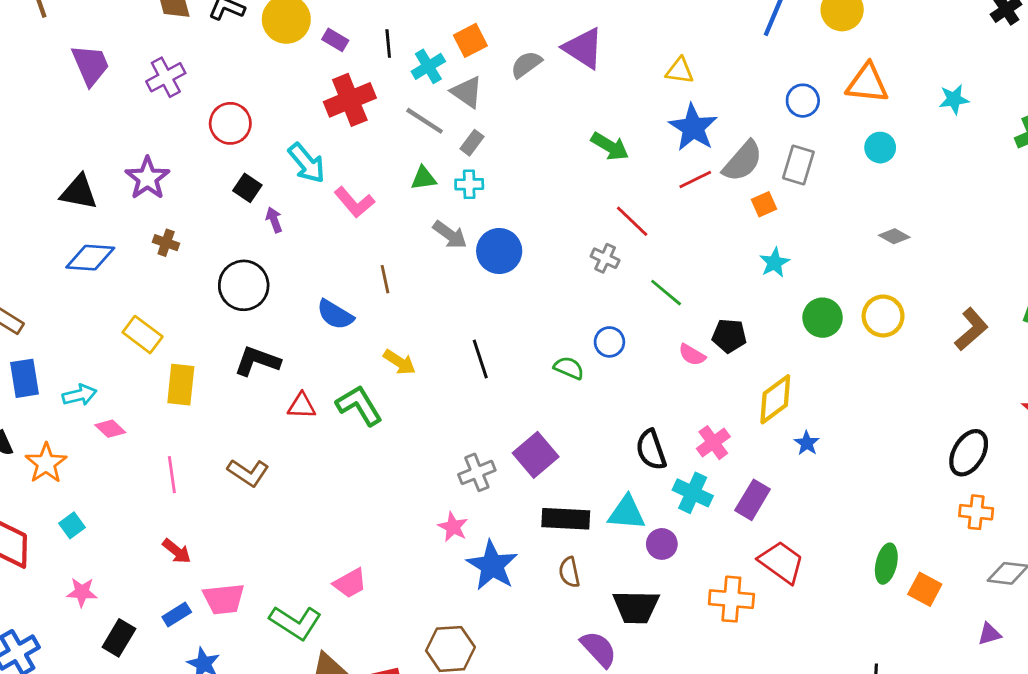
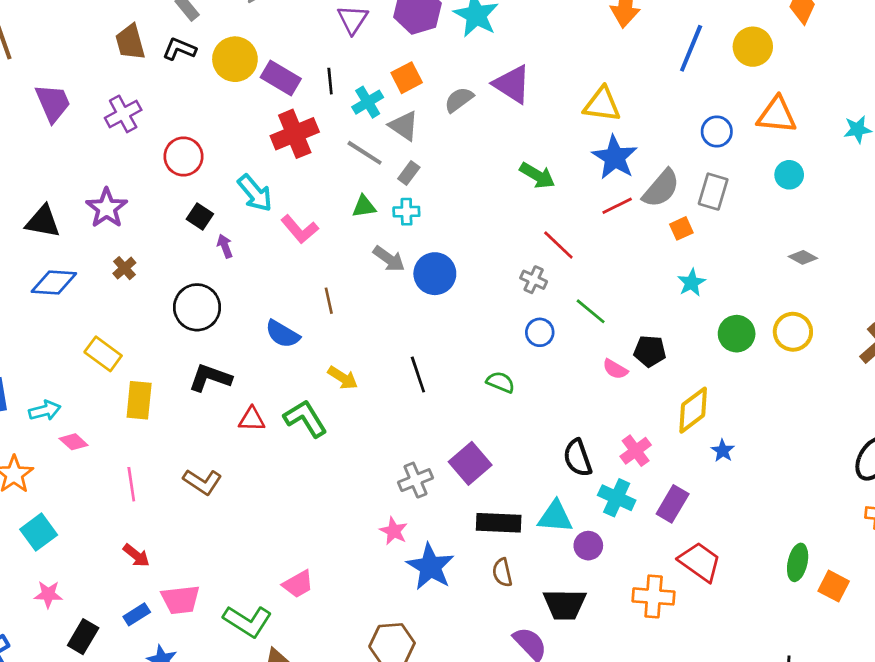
purple rectangle: (335, 40) -> (281, 78), size x1.6
yellow triangle: (680, 71) -> (602, 104), size x1.4
brown cross: (166, 243) -> (124, 268), turned 30
blue circle: (609, 342) -> (540, 332), moved
cyan square: (72, 525) -> (39, 532), size x1.5

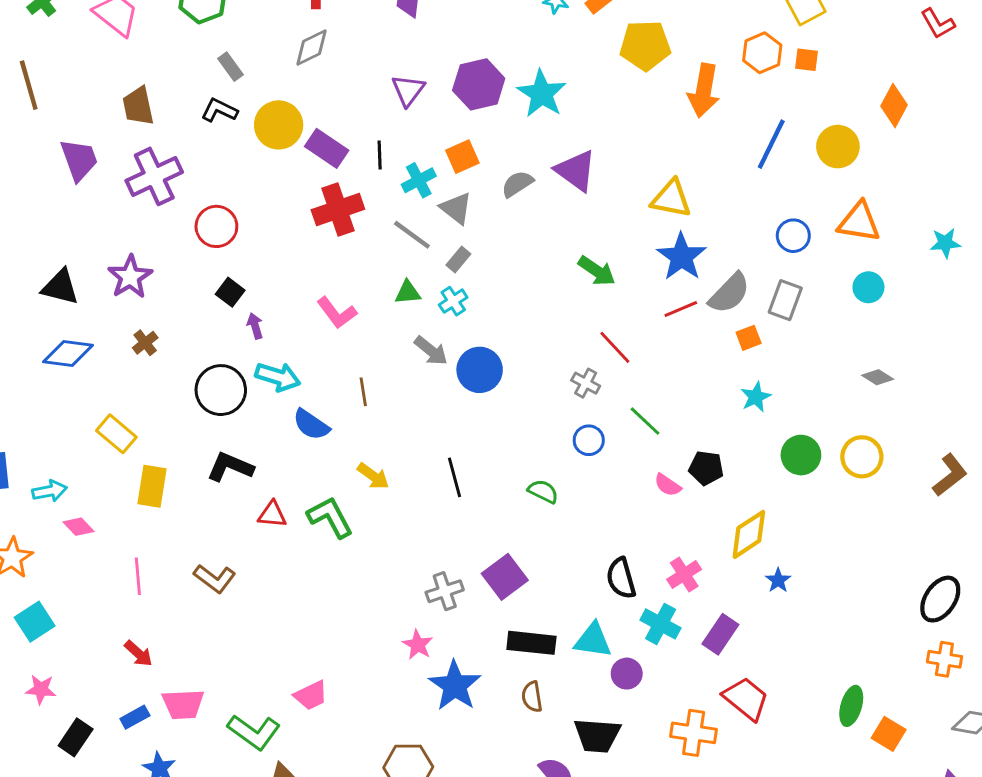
brown trapezoid: (130, 42) -> (138, 106), moved
purple cross: (123, 114) -> (154, 176), size x1.4
cyan arrow: (255, 193) -> (278, 377), moved, turned -36
cyan cross: (406, 212) -> (453, 301), turned -35

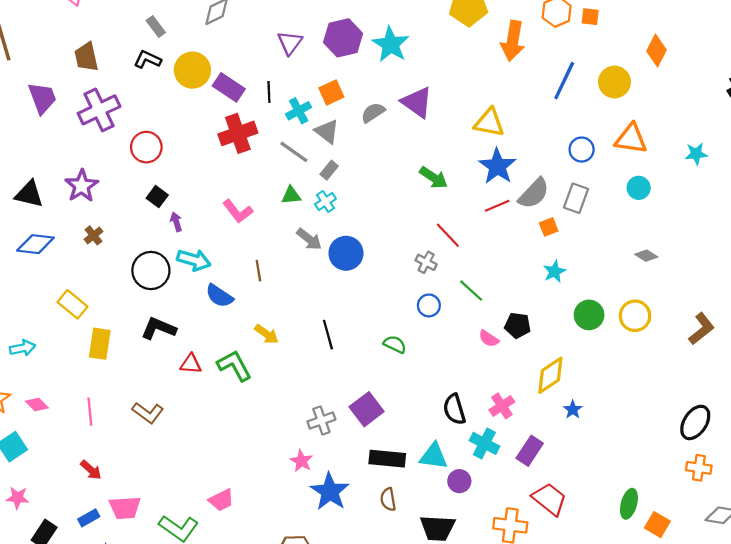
pink diamond: (79, 527) -> (37, 404), moved

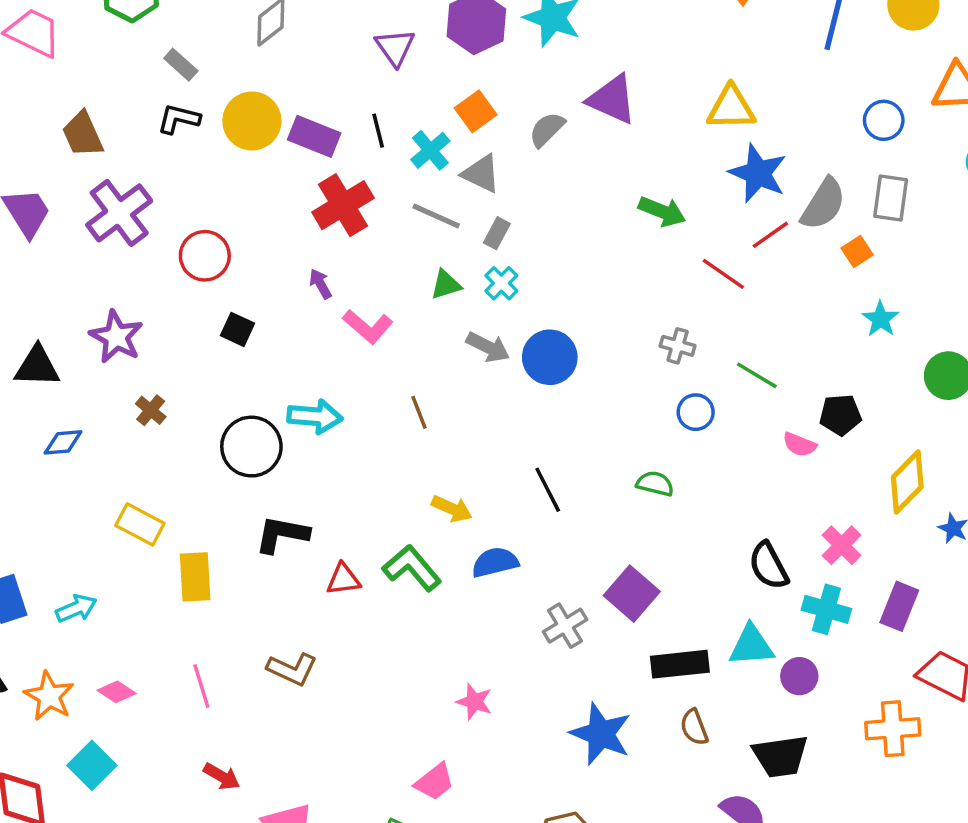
purple arrow: (176, 222) -> (320, 284), moved
red line: (448, 235) -> (723, 274), moved
blue diamond: (35, 244) -> (63, 442), size x0.7
blue semicircle: (219, 296) -> (495, 562), moved, turned 144
pink star: (301, 461) -> (474, 702), moved

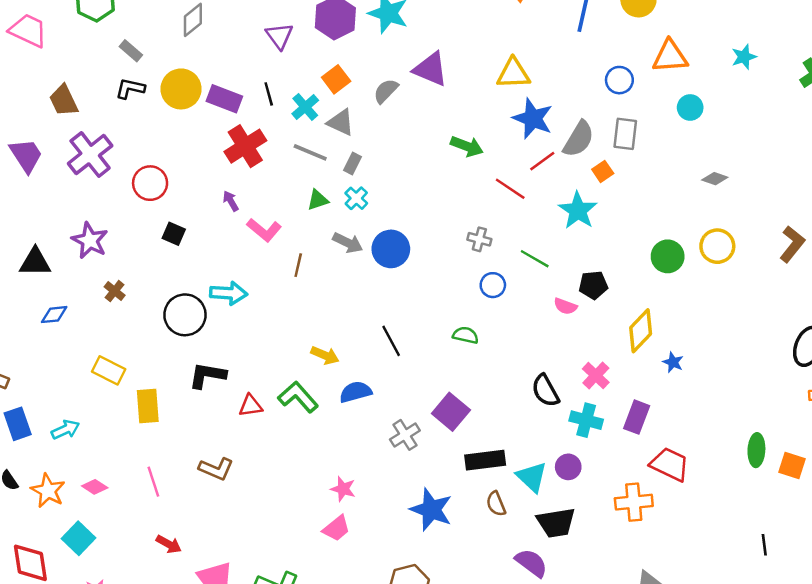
cyan star: (881, 319) -> (578, 210), moved, size x1.5
brown line: (419, 412) -> (298, 265), moved, turned 35
cyan triangle: (751, 646) -> (532, 477), moved, turned 48
pink trapezoid: (434, 782) -> (336, 528), moved

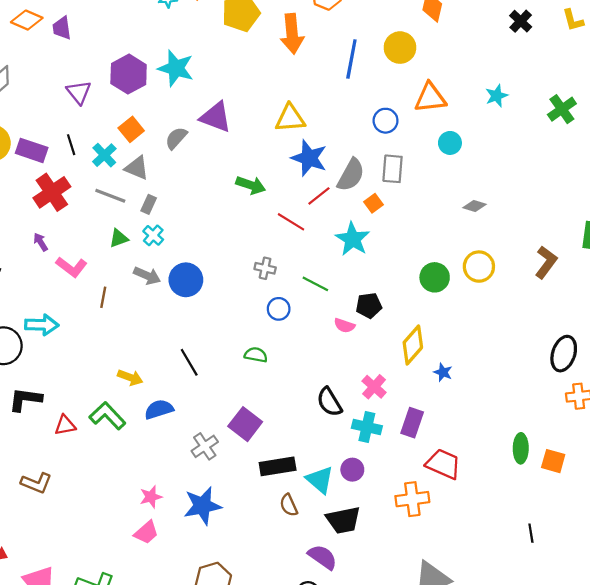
pink star: (343, 489) -> (151, 497), turned -30
blue star: (431, 510) -> (202, 506), moved, turned -30

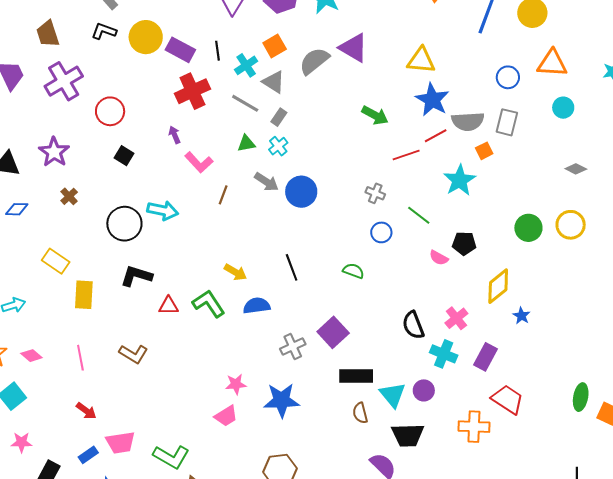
gray semicircle: (176, 138) -> (314, 61), size x1.4
gray semicircle: (351, 175) -> (468, 121), turned 48
red line: (291, 222) -> (406, 155), turned -60

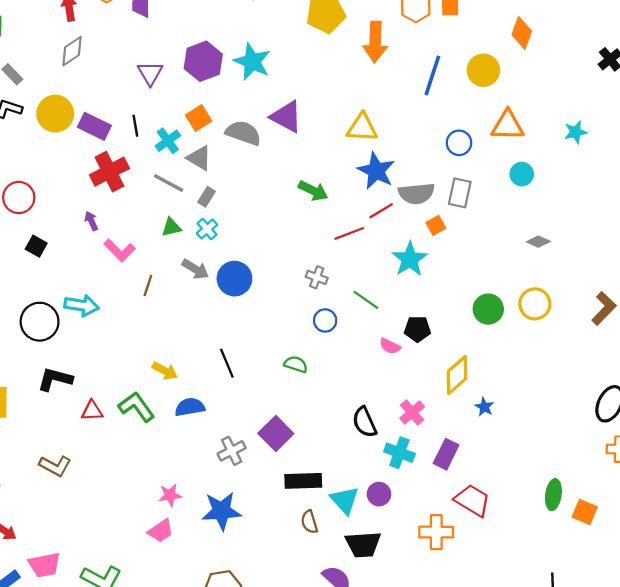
gray semicircle: (314, 61) -> (243, 133), turned 60

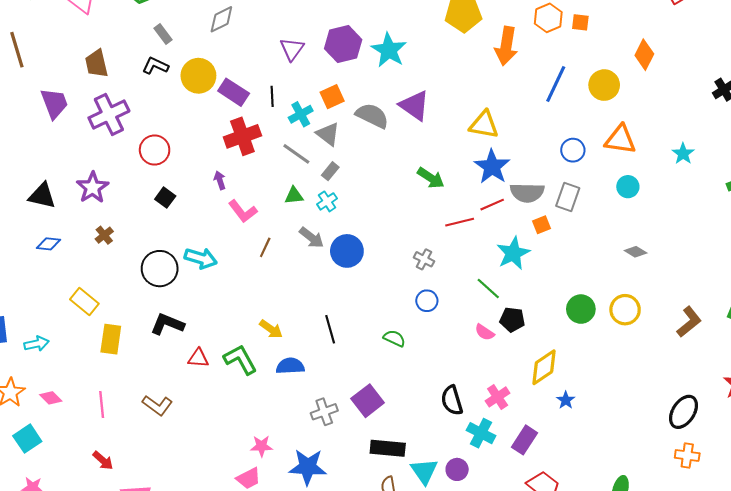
cyan star: (576, 132) -> (683, 154), turned -30
green line: (366, 300) -> (488, 288), moved

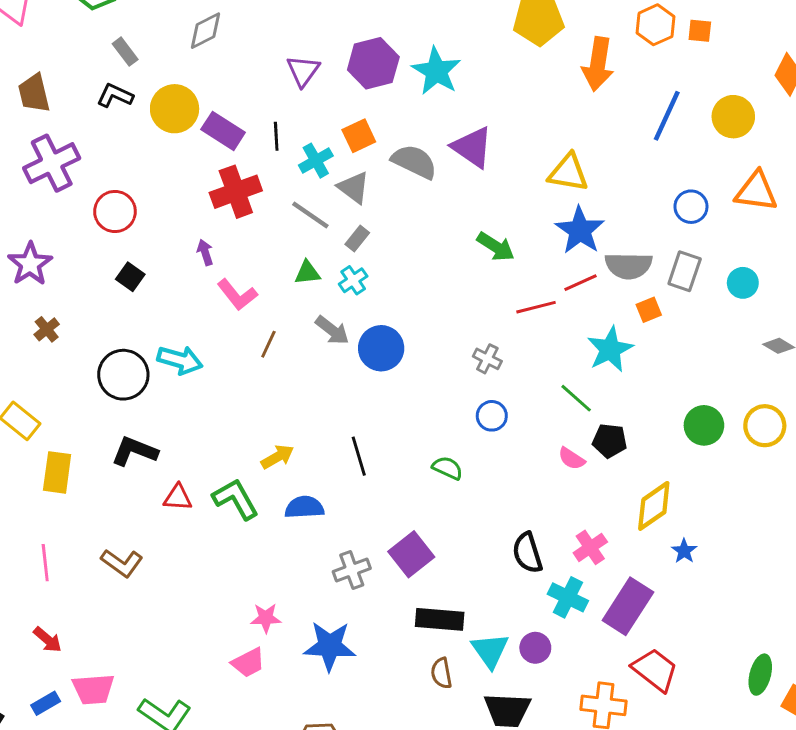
cyan circle: (628, 187) -> (743, 283), moved
yellow arrow: (271, 329) -> (278, 457), turned -65
purple rectangle: (525, 440) -> (628, 606), size x1.4

